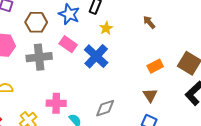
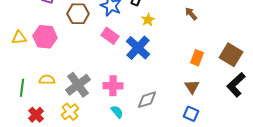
gray cross: (39, 57) -> (78, 85), moved, turned -30
orange rectangle: (155, 66) -> (197, 58), turned -42
pink cross: (56, 103) -> (113, 86), moved

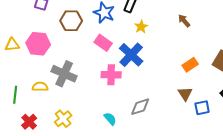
orange rectangle: (197, 58) -> (190, 65), turned 35
gray cross: (78, 85) -> (64, 74), moved, turned -30
pink cross: (113, 86) -> (111, 75), moved
blue square: (191, 114) -> (202, 108), moved, turned -35

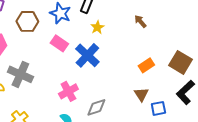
pink cross: (111, 75) -> (68, 91), moved, turned -30

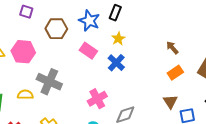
brown arrow: (140, 21) -> (172, 48), moved
yellow star: (97, 27) -> (118, 39), moved
blue cross: (87, 55) -> (116, 63), size x0.7

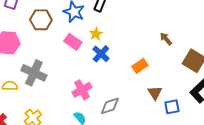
yellow star: (118, 39) -> (96, 34), moved
brown arrow: (172, 48) -> (166, 39), moved
orange rectangle: (175, 73) -> (140, 66), moved

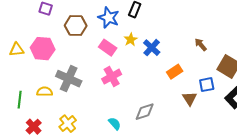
blue cross: (101, 54) -> (152, 48), moved
pink cross: (82, 90) -> (112, 77), moved
blue square: (172, 107) -> (207, 85), moved

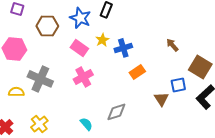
blue cross: (152, 48) -> (123, 48), turned 30
orange rectangle: (175, 72) -> (137, 72), moved

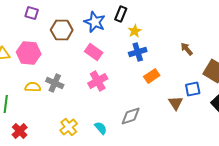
yellow star: (102, 40) -> (135, 31), moved
gray cross: (40, 79) -> (55, 83), size x0.7
yellow semicircle: (16, 92) -> (33, 87), moved
yellow cross: (39, 124) -> (69, 127), moved

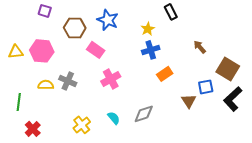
black rectangle: (121, 14) -> (171, 12), moved, turned -49
pink rectangle: (94, 52) -> (96, 50), moved
cyan semicircle: (101, 128) -> (114, 118), moved

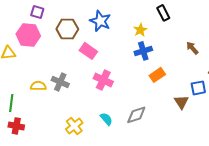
pink hexagon: (42, 51) -> (28, 35), moved
pink cross: (111, 79) -> (103, 80), turned -36
red cross: (33, 129) -> (16, 126), moved, turned -35

